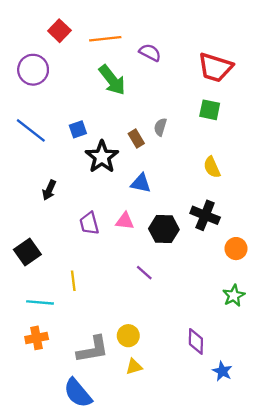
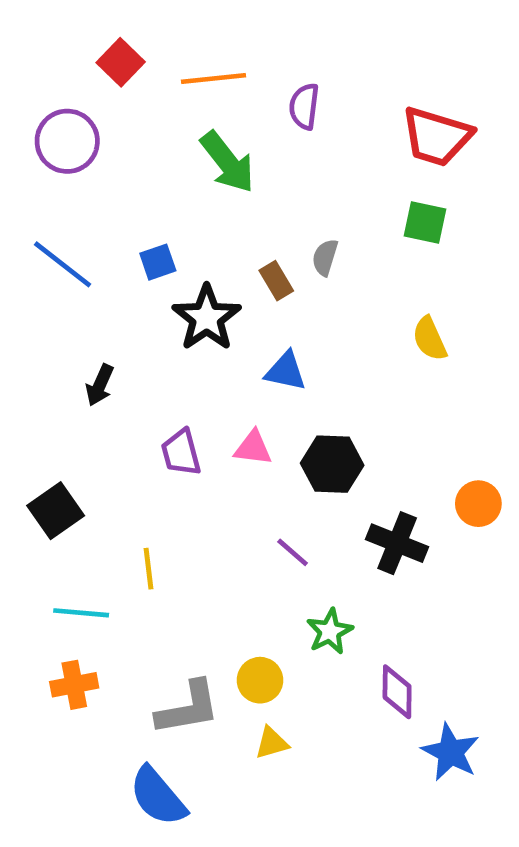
purple semicircle: (150, 53) -> (304, 106), turned -110
black cross: (205, 215) -> (397, 543), moved
green star: (234, 296) -> (330, 631), moved
blue star: (222, 371) -> (450, 752), size x1.4

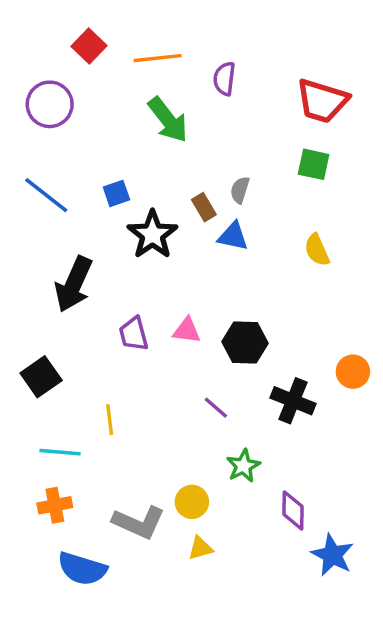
blue triangle: (286, 371) -> (233, 236), moved
black arrow: (100, 385) -> (74, 284), size x1.8
gray L-shape: (188, 708) -> (139, 522), turned 34
blue semicircle: (158, 796) -> (82, 569), moved, turned -33

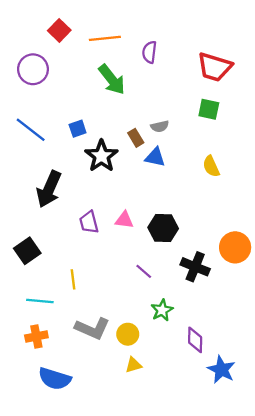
gray semicircle: (240, 190) -> (160, 126), turned -120
orange circle: (353, 372) -> (235, 247), size x1.4
gray L-shape: (139, 522) -> (92, 328), moved

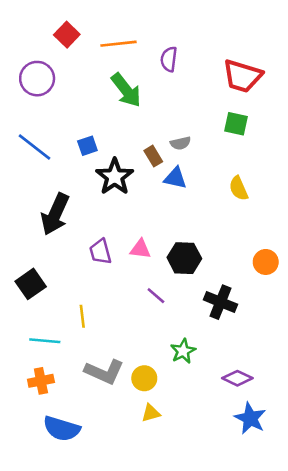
orange circle: (235, 247) -> (266, 262), moved, size x0.7
purple line: (144, 271) -> (156, 296), moved
purple diamond: (195, 340) -> (237, 378), moved, turned -65

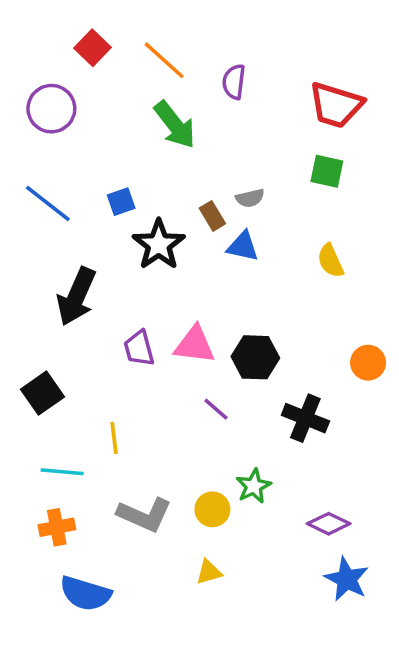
orange line: (118, 44) -> (164, 60), turned 48
pink triangle: (140, 249) -> (195, 345), size x1.4
yellow circle: (144, 378) -> (212, 509), moved

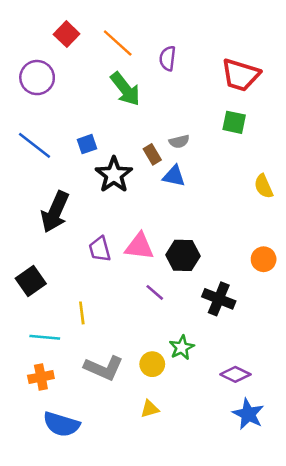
yellow semicircle: (330, 261) -> (264, 186), moved

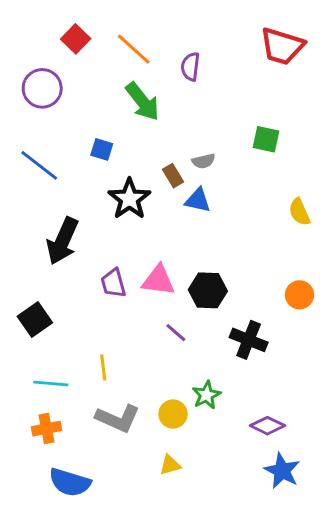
red trapezoid: (241, 75) -> (282, 46), moved
blue square: (87, 144) -> (102, 149), moved, turned 36
yellow line: (82, 313) -> (103, 367), moved

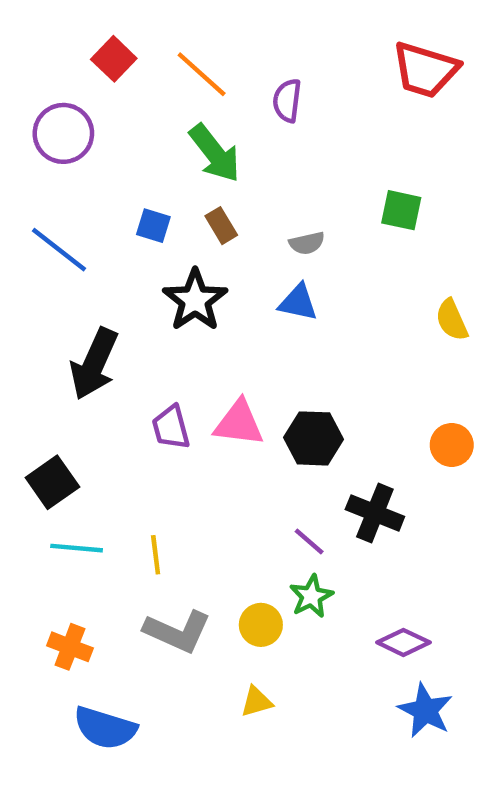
brown rectangle: (173, 176) -> (221, 226), moved
purple line: (176, 333) -> (309, 542), moved
cyan line: (51, 383) -> (77, 548), moved
orange cross: (47, 429) -> (70, 647), turned 32

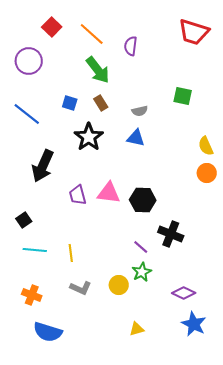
orange circle: (452, 445) -> (207, 173), moved
black square: (52, 482) -> (24, 220), size x0.7
gray L-shape: (177, 631) -> (81, 288), size x0.7
yellow triangle: (256, 702) -> (137, 329), moved

